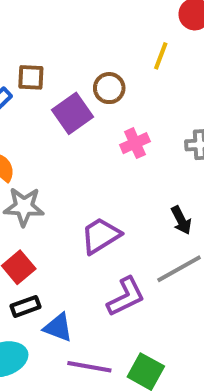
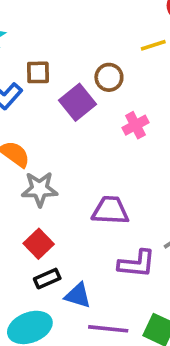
yellow line: (161, 56) -> (153, 45), turned 55
purple trapezoid: (101, 236) -> (110, 210), turned 39
purple L-shape: (126, 297) -> (137, 264), turned 36

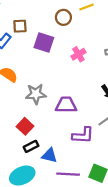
brown circle: (109, 77) -> (63, 17), moved
purple square: (78, 102) -> (44, 42), turned -30
gray star: (40, 189) -> (36, 94), moved

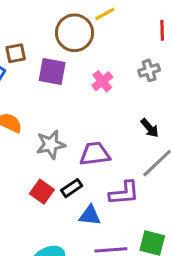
brown circle: (63, 17) -> (74, 33), size x1.6
black rectangle: (31, 146) -> (72, 188), moved
blue triangle: (49, 155) -> (90, 215), moved

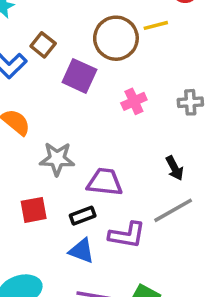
brown square: (16, 53) -> (43, 45), turned 36
black rectangle: (72, 188) -> (83, 216), moved
red square: (42, 192) -> (34, 210), turned 30

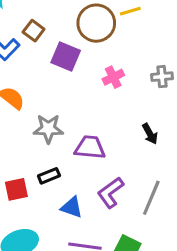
red square: (34, 210) -> (16, 189), moved
gray line: (173, 210) -> (151, 198), moved, turned -36
black rectangle: (83, 216) -> (49, 176), moved
purple L-shape: (127, 235) -> (110, 193), turned 136

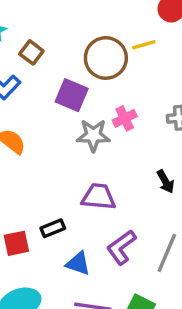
brown square: (34, 31) -> (31, 52), moved
gray star: (48, 129) -> (93, 135), moved

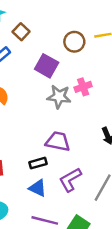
brown circle: (106, 58) -> (74, 42), size x0.7
black rectangle: (53, 228) -> (38, 163), moved

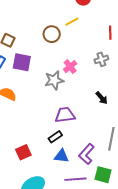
purple square: (47, 66) -> (22, 62), moved
purple L-shape: (70, 180) -> (86, 154), moved

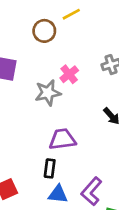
black rectangle: (55, 137) -> (50, 168), turned -48

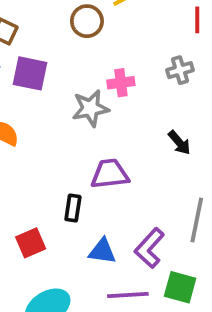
pink cross: (69, 74) -> (121, 83), turned 30
black rectangle: (50, 168) -> (73, 208), moved

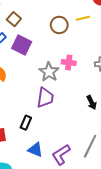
gray star: (90, 108) -> (49, 72), turned 30
purple trapezoid: (110, 174) -> (45, 98), moved, turned 90

